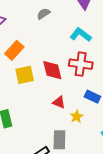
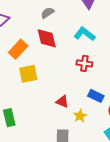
red cross: (81, 64) -> (84, 63), size x0.7
red diamond: (52, 70) -> (47, 38), moved

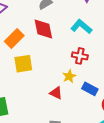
yellow star: (80, 116) -> (69, 76), moved

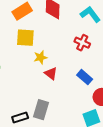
yellow star: (69, 76) -> (40, 57), moved

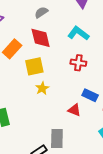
yellow square: (25, 38) -> (34, 66), moved
red triangle: (51, 74) -> (74, 110), moved

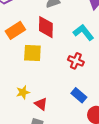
yellow star: (42, 88) -> (23, 92), moved
red triangle: (74, 110) -> (41, 104), moved

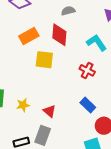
yellow star: (23, 92) -> (23, 105), moved

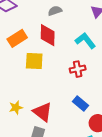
red cross: (87, 70) -> (78, 69), turned -35
red triangle: (49, 111) -> (43, 112), size x1.5

